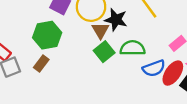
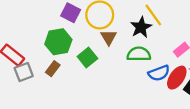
black star: (116, 20) -> (141, 27), moved, turned 30
green square: (104, 52) -> (87, 57), moved

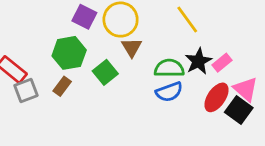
black star: (141, 27) -> (198, 61), moved
blue semicircle: (159, 73) -> (169, 92), moved

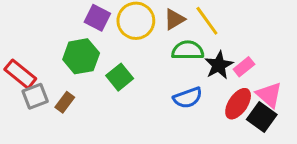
brown triangle: (132, 47) -> (174, 19), moved, turned 30
green semicircle: (169, 68) -> (188, 50), moved
brown rectangle: (62, 86) -> (65, 102), moved

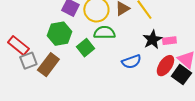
green semicircle: (188, 50) -> (104, 33), moved
pink rectangle: (244, 67) -> (169, 41), turned 32
brown rectangle: (65, 102) -> (48, 65), size x1.6

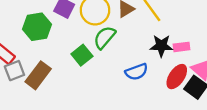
green semicircle: (104, 33) -> (104, 37), turned -50
green hexagon: (59, 34) -> (37, 27), moved
black star: (152, 40) -> (161, 46), turned 30

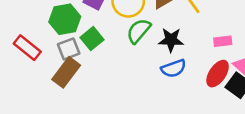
black star: (161, 46) -> (171, 40), moved
green square: (82, 55) -> (92, 39), moved
gray square: (14, 71) -> (69, 49), moved

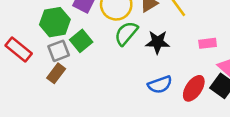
blue semicircle: (174, 68) -> (160, 85), moved
brown rectangle: (66, 72) -> (56, 73), size x0.7
red ellipse: (218, 74) -> (194, 88), moved

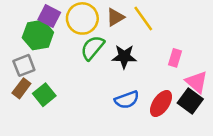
green hexagon: (55, 22) -> (38, 35), moved
green square: (81, 41) -> (44, 95), moved
pink rectangle: (208, 43) -> (175, 58), turned -66

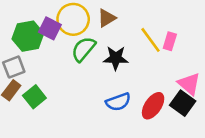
purple square: (49, 16) -> (50, 28), moved
yellow line: (143, 18) -> (150, 40), moved
pink rectangle: (175, 58) -> (170, 41), moved

